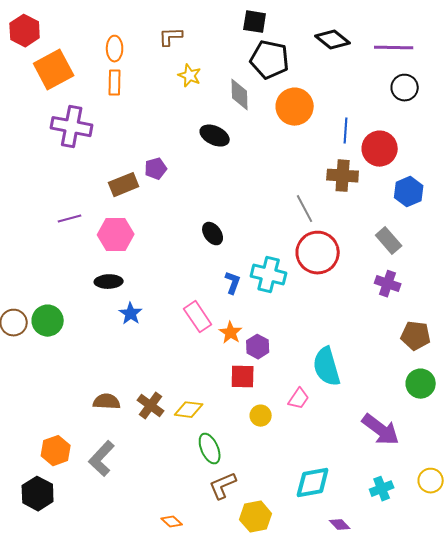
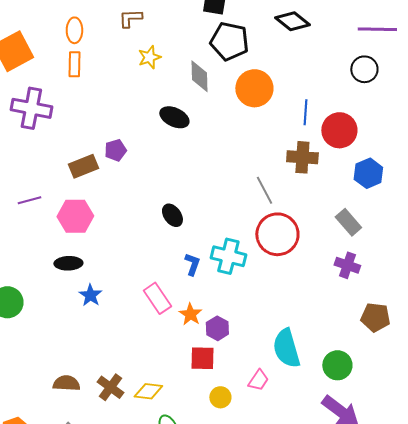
purple line: (394, 48) -> (377, 29), moved
yellow star: (190, 76) -> (149, 57), turned 30
green circle: (421, 384) -> (337, 365), moved

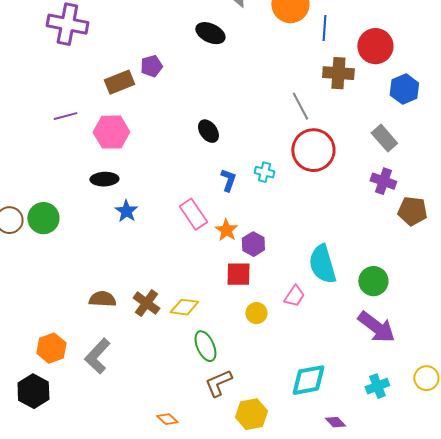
blue line: (305, 112) -> (324, 28), moved
cyan cross: (228, 256) -> (264, 172), size x0.6
brown pentagon: (375, 317) -> (412, 211), moved

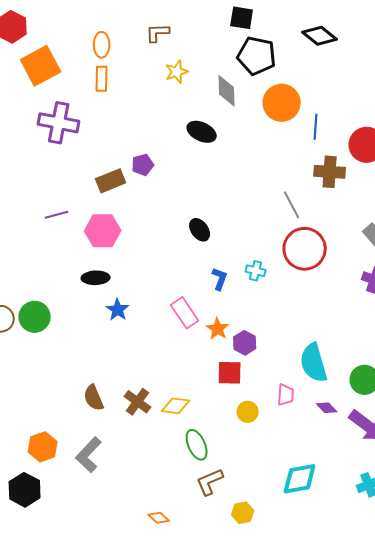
pink trapezoid: (294, 296) -> (286, 395), turned -30
brown semicircle: (102, 299) -> (94, 398), turned -116
yellow hexagon: (251, 414) -> (243, 513), size x0.7
purple diamond: (335, 422) -> (327, 408), moved

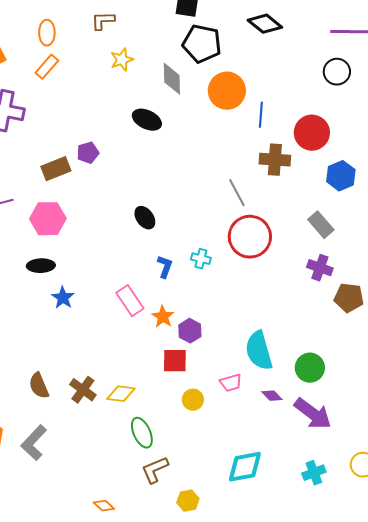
orange rectangle: (102, 79) -> (47, 67), turned 40
pink trapezoid: (286, 395) -> (231, 383), turned 70

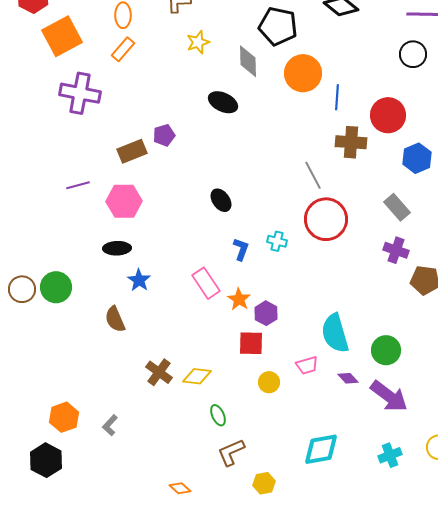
brown semicircle: (39, 386) -> (115, 319), moved
green ellipse: (142, 433) -> (218, 415), size x0.7
gray L-shape: (34, 443) -> (110, 425), size x0.6

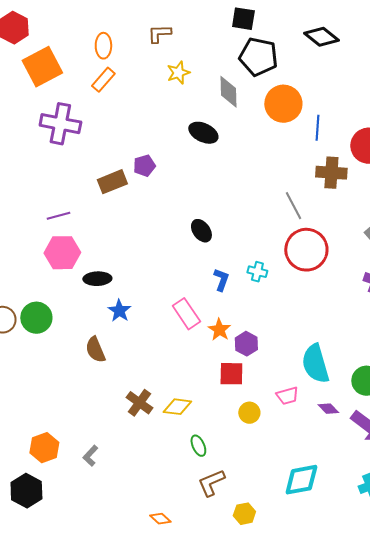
pink hexagon: (124, 201) -> (62, 253), moved

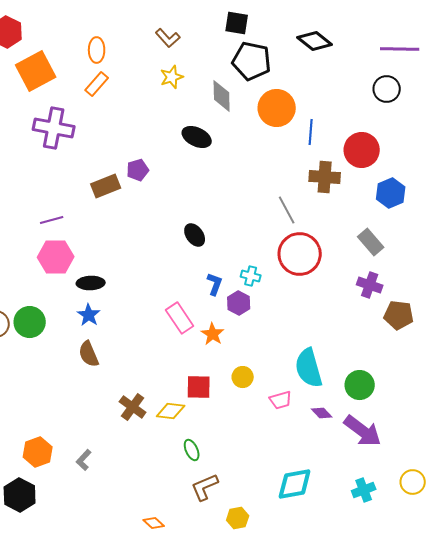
brown L-shape: (159, 34) -> (168, 38), moved, turned -130
blue star: (119, 311) -> (89, 315), moved
purple hexagon: (246, 344) -> (239, 303), moved
red square: (231, 374) -> (199, 387), moved
yellow circle: (249, 413) -> (243, 377), moved

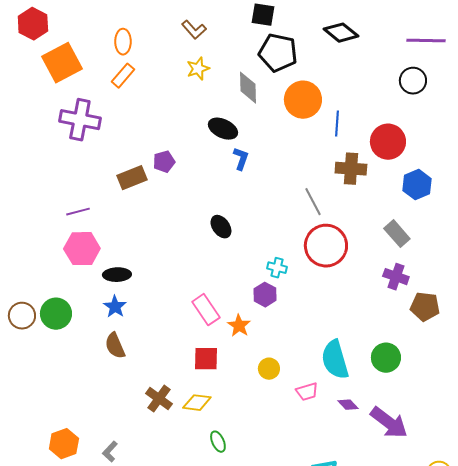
blue L-shape: (215, 284) -> (241, 159), moved
green circle: (360, 385) -> (386, 358), moved
red square: (199, 387) -> (206, 359), moved

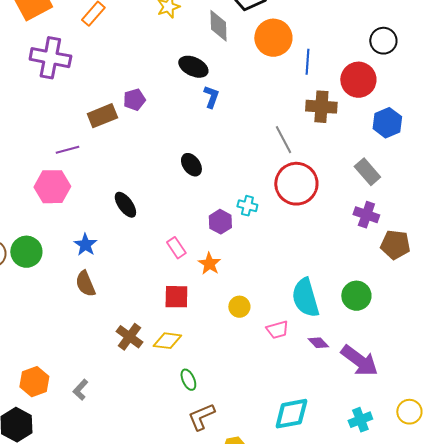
black circle: (413, 81) -> (383, 41), moved
purple line: (78, 212) -> (67, 150), moved
black ellipse: (117, 275) -> (125, 205), moved, turned 56
purple hexagon: (265, 295) -> (220, 222), moved
pink rectangle: (206, 310) -> (176, 248), size x0.7

